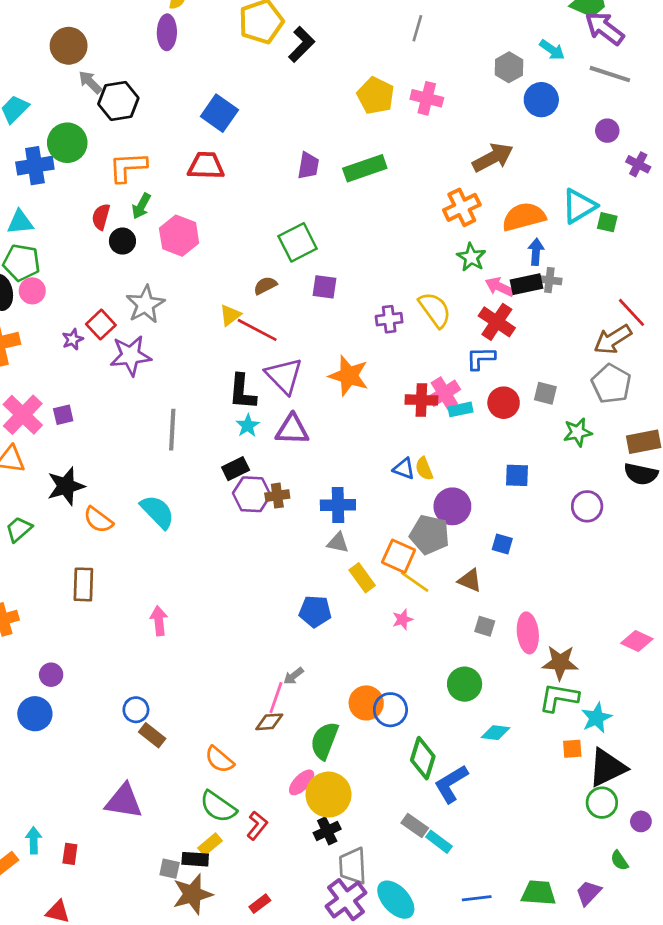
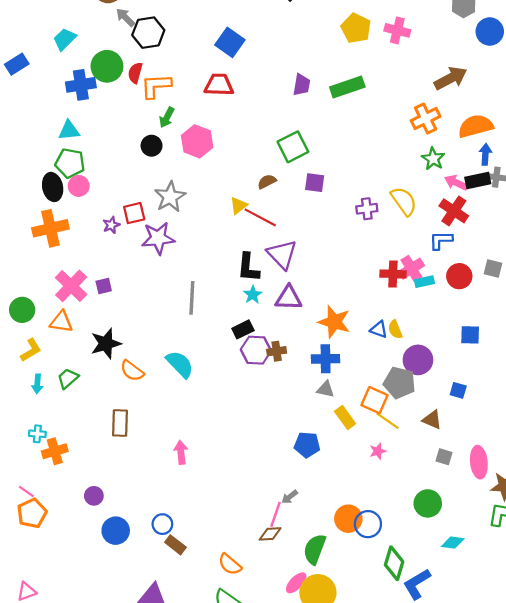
red semicircle: (101, 217) -> (135, 73), moved
red square: (101, 325) -> (134, 213), turned 30
orange star: (349, 376) -> (334, 322), moved
blue circle: (35, 714) -> (116, 531), moved

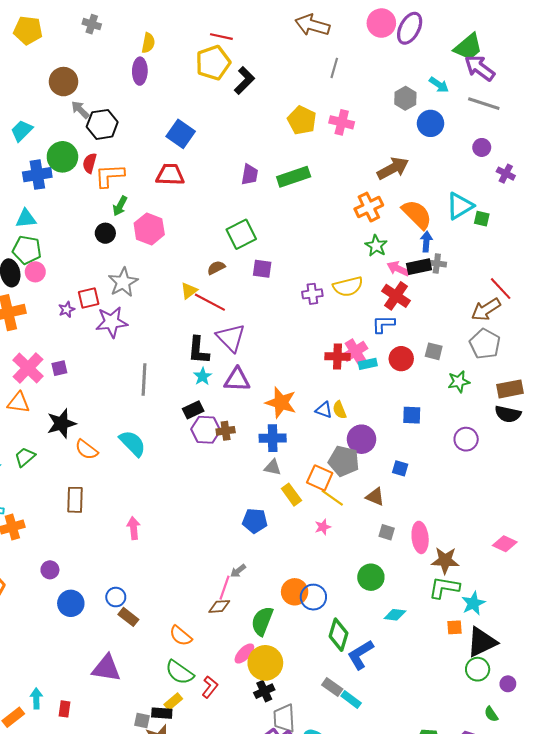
orange semicircle: (476, 126) -> (417, 214), turned 60
yellow semicircle: (404, 201) -> (348, 286), turned 112

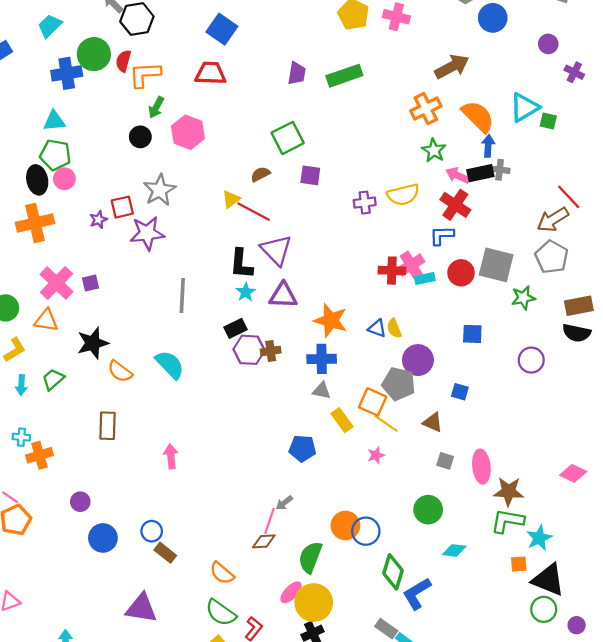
gray square: (434, 351) -> (496, 265), size x1.8
black triangle: (482, 642) -> (548, 580), turned 48

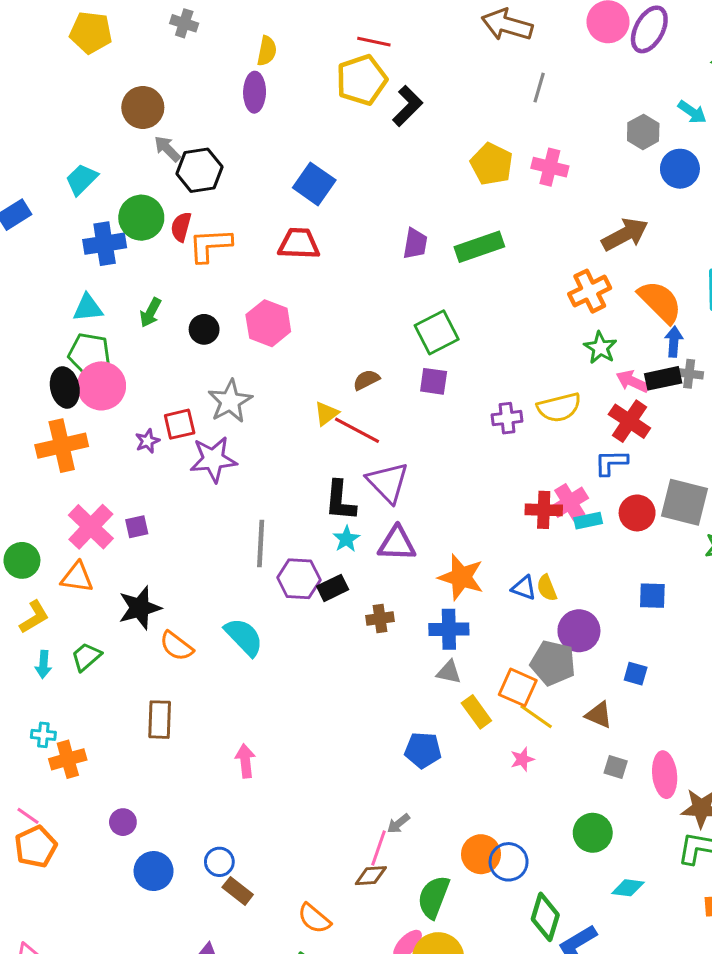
green arrow: (156, 107) -> (150, 313), moved
green square: (288, 138) -> (437, 332), moved
pink circle: (64, 179) -> (102, 386), size x1.6
purple hexagon: (249, 350) -> (299, 579), moved

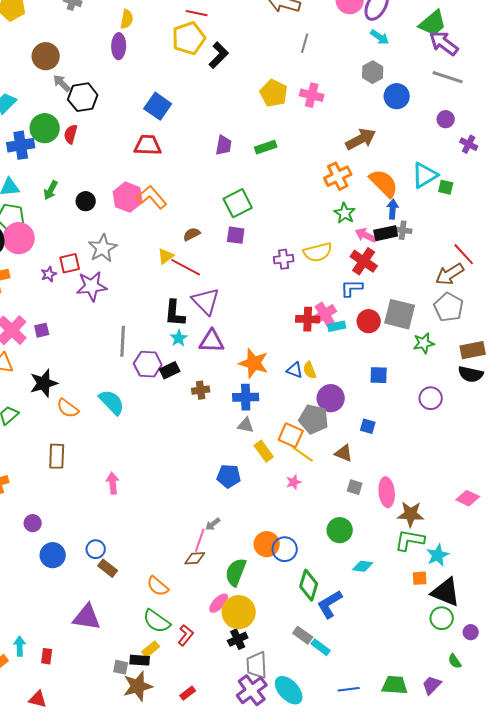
cyan arrow: (692, 112) -> (380, 37), moved
orange L-shape: (210, 245) -> (152, 197), moved, turned 52
green rectangle: (479, 247) -> (266, 147), size x0.7

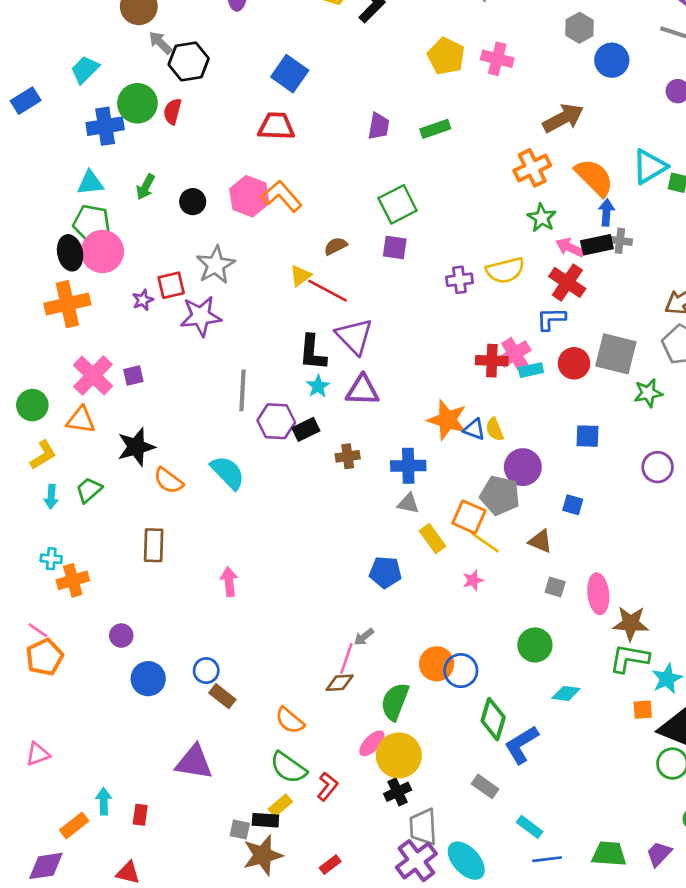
orange star: (254, 363) -> (447, 420), moved
cyan rectangle: (321, 647) -> (530, 827), moved

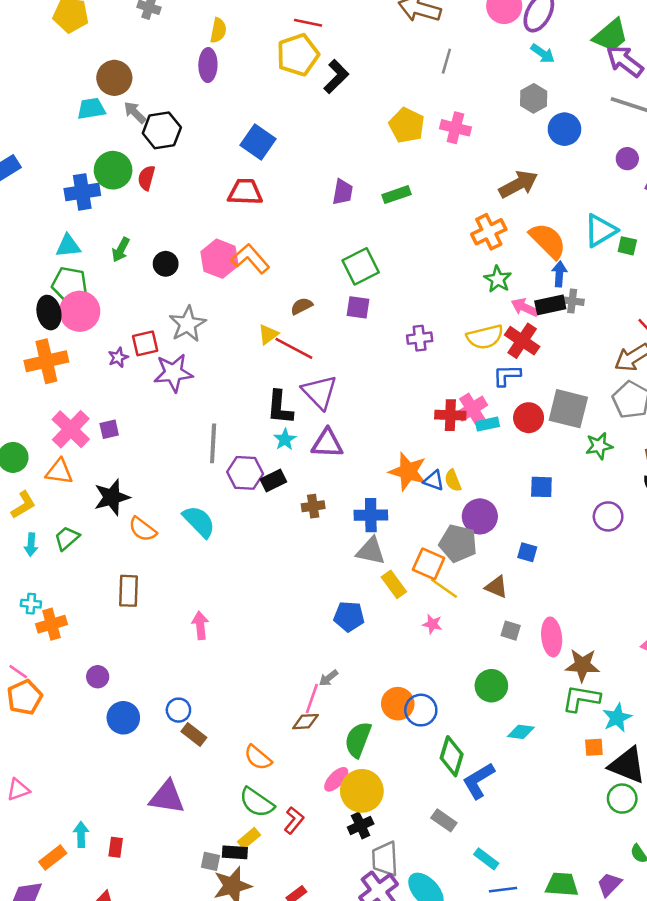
cyan trapezoid: (85, 70) -> (91, 109), moved, turned 36
yellow semicircle: (505, 270) -> (485, 337), moved
gray triangle: (408, 503) -> (371, 551), size x1.4
pink star: (473, 580) -> (432, 624), turned 30

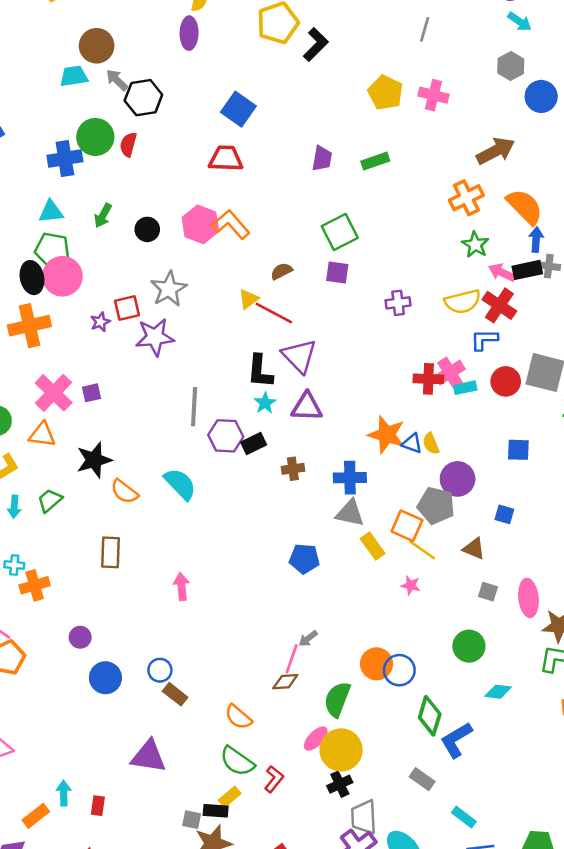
blue pentagon: (349, 616) -> (304, 559), moved

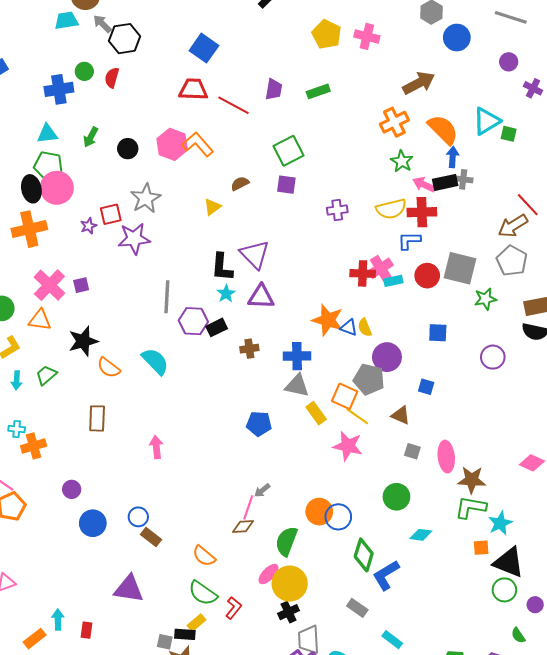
green circle: (95, 137) -> (84, 71), size x0.6
red cross: (499, 305) -> (422, 212), turned -36
red line: (274, 313) -> (234, 105), moved
pink star: (411, 585) -> (348, 446), size x1.8

